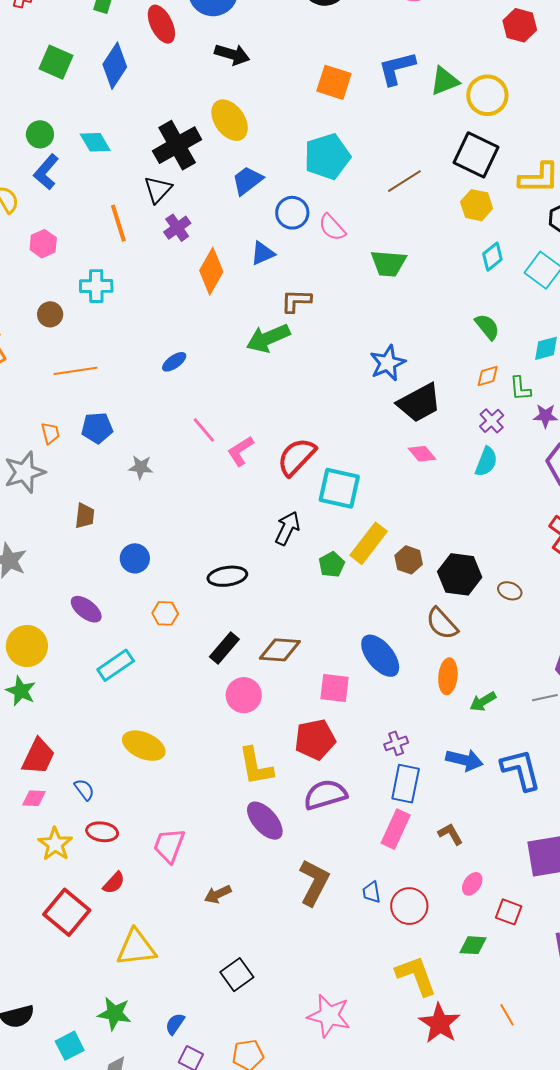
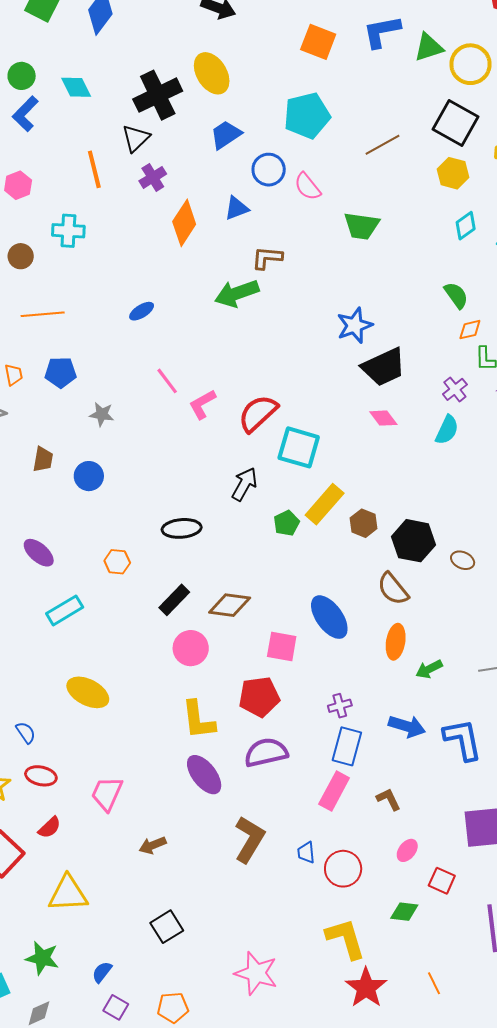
orange diamond: (488, 376) -> (470, 330), moved
blue circle: (135, 558) -> (89, 476), moved

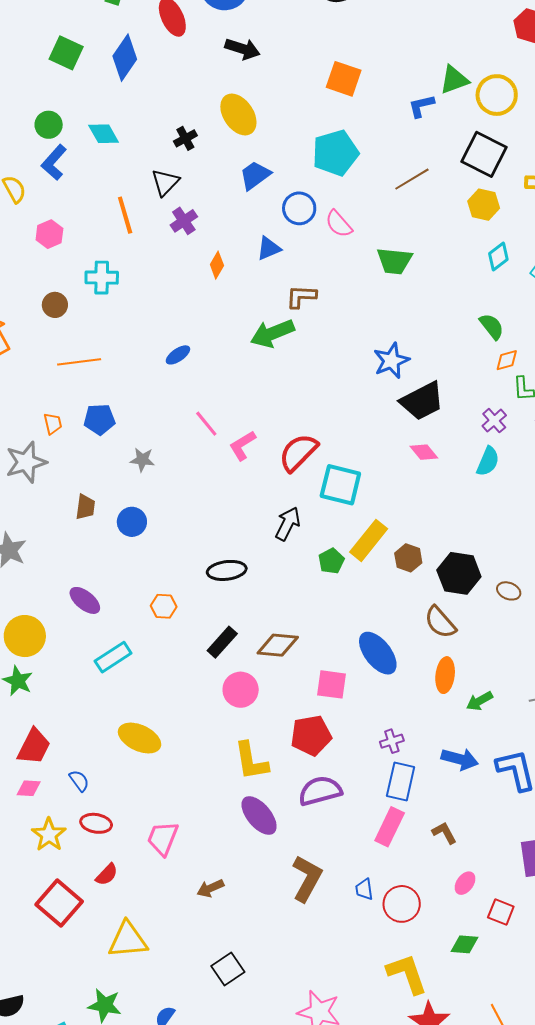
blue L-shape: (382, 32) -> (421, 106), moved, size x0.7
black cross: (158, 95) -> (185, 138), size x0.5
orange diamond: (184, 223) -> (217, 265), size x0.6

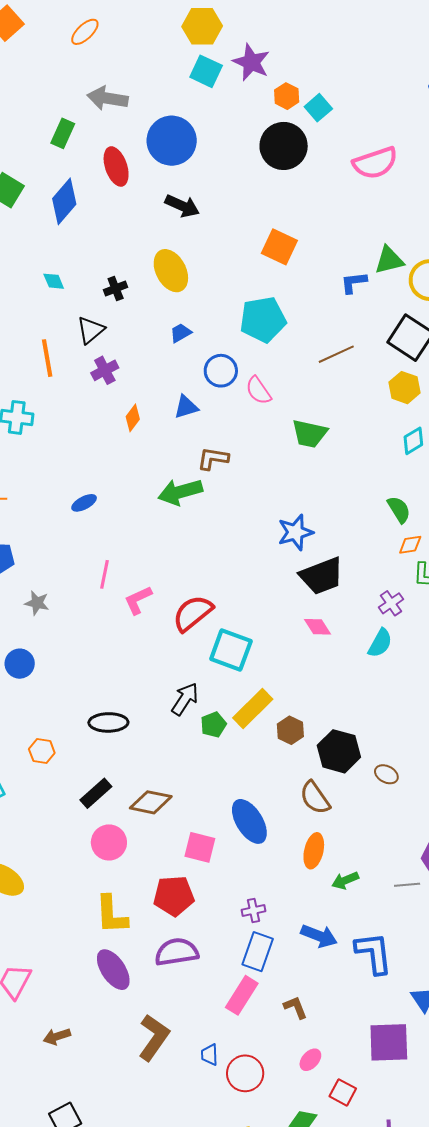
cyan diamond: (104, 134) -> (54, 281), moved, size x0.7
blue trapezoid: (255, 175) -> (181, 333), size x0.7
pink line: (206, 424) -> (105, 574), turned 44
black arrow: (288, 524) -> (185, 699), moved

